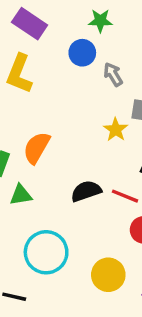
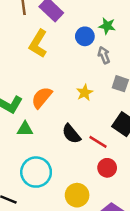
green star: (100, 21) -> (107, 26), moved
yellow star: (116, 130) -> (85, 93), moved
black semicircle: (86, 191) -> (71, 134), turned -120

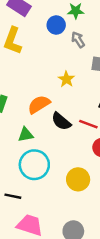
orange semicircle: (42, 98) -> (39, 104), moved, turned 30
green triangle: (25, 129) -> (26, 135), moved

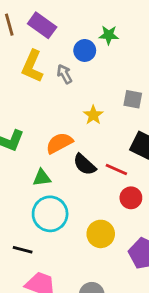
gray arrow: (78, 40) -> (65, 74), moved

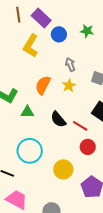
blue circle: (85, 50) -> (59, 34), moved
gray arrow: (65, 74) -> (70, 65), moved
orange semicircle: (59, 143) -> (43, 85), moved, turned -42
green triangle: (42, 178) -> (27, 112), moved

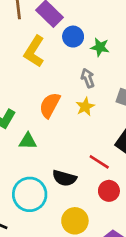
green star: (87, 31) -> (100, 47), moved
black semicircle: (58, 119) -> (64, 178), moved, turned -36

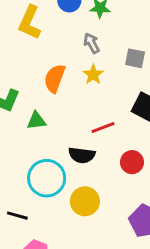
red line: (99, 162) -> (103, 128), moved, turned -45
yellow circle: (75, 221) -> (85, 201), moved

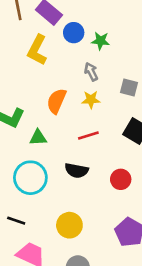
yellow star: (93, 75) -> (91, 100), turned 30
red line: (103, 128) -> (88, 136), moved
cyan circle: (47, 178) -> (30, 178), moved
yellow circle: (85, 201) -> (69, 225), moved

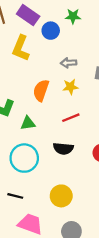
green star: (101, 41) -> (73, 16), moved
gray arrow: (91, 72) -> (69, 63), turned -63

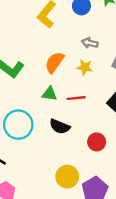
green triangle: (28, 123) -> (49, 94), moved
yellow circle: (61, 196) -> (67, 177), moved

